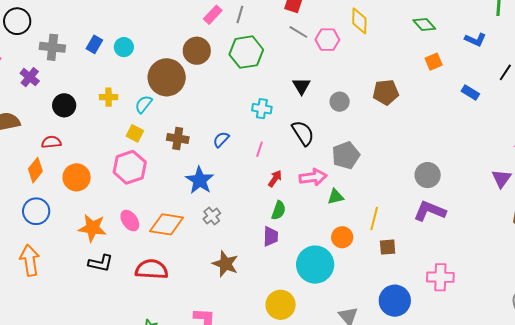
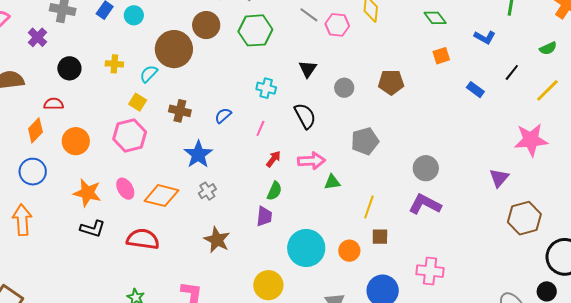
gray pentagon: (346, 155) -> (365, 141), moved
orange circle: (342, 237) -> (349, 251), moved

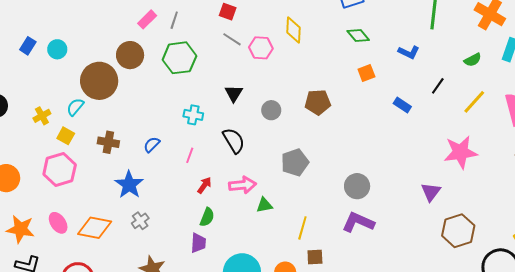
yellow cross: (114, 64) -> (42, 116), moved, turned -30

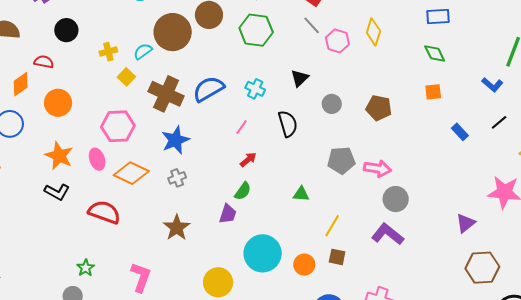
blue L-shape: (409, 52) -> (492, 85), moved
brown cross: (108, 142) -> (166, 94), size x1.6
blue semicircle: (152, 145) -> (209, 89), moved, size x1.8
pink hexagon: (60, 170) -> (118, 126), moved
pink arrow: (243, 185) -> (378, 169), moved

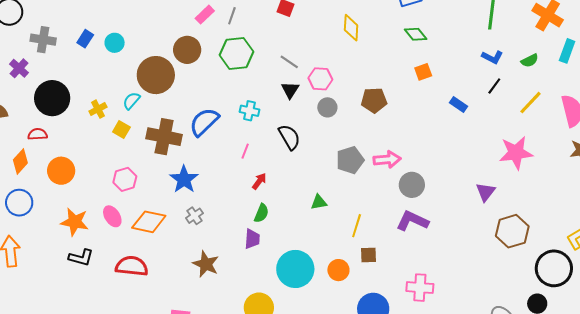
gray line: (312, 25) -> (289, 62), moved
black circle: (66, 30) -> (52, 98), size x1.5
pink hexagon: (337, 41) -> (320, 79), moved
blue L-shape: (492, 85) -> (492, 57), moved
pink hexagon: (118, 126) -> (125, 179), size x0.7

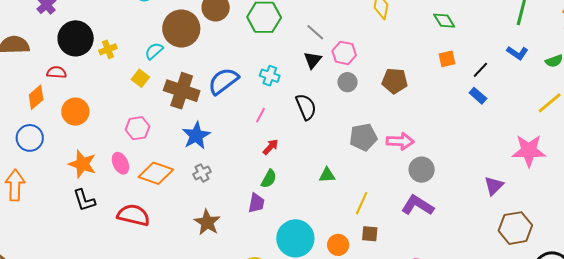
black line: (494, 86) -> (480, 70), moved
yellow cross: (98, 109) -> (108, 49), moved
black L-shape: (81, 258) -> (84, 200), turned 50

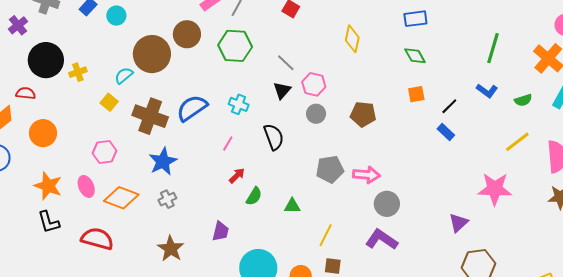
green semicircle: (269, 179) -> (254, 196), moved

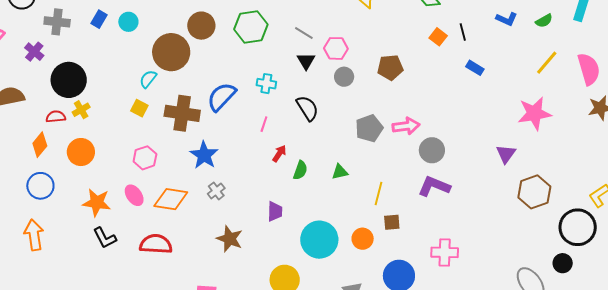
yellow cross: (78, 72) -> (81, 110), moved
orange square: (416, 94) -> (438, 37), turned -30
black line: (449, 106) -> (463, 32), moved, turned -48

